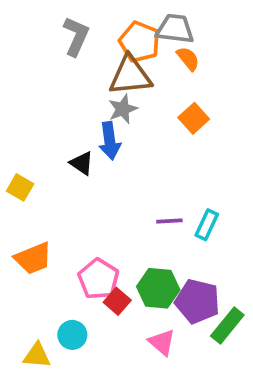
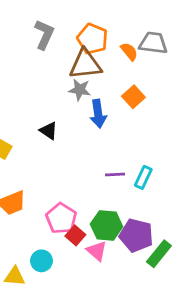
gray trapezoid: (175, 29) -> (153, 43), moved
gray star: (123, 109) -> (80, 90), turned 30
blue arrow: (110, 141) -> (98, 114), moved
pink triangle: (162, 342) -> (97, 251), moved

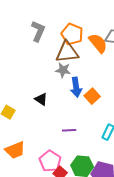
orange semicircle: (129, 51) -> (98, 43), size x1.5
orange square: (133, 97) -> (92, 96), moved
purple line: (115, 175) -> (69, 130), moved

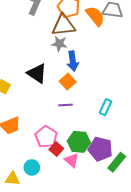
orange square: (92, 96) -> (68, 82), moved
black triangle: (41, 99) -> (37, 73), size x1.5

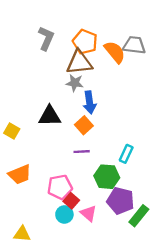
black triangle: (37, 73) -> (50, 116), turned -35
pink pentagon: (46, 137) -> (60, 187), turned 30
green hexagon: (79, 142) -> (107, 177), moved
cyan circle: (32, 167) -> (64, 214), moved

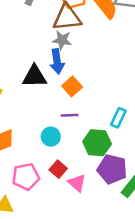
blue arrow: (90, 102) -> (57, 61), moved
pink pentagon: (60, 187) -> (26, 177), moved
cyan circle: (64, 214) -> (51, 137), moved

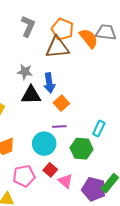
gray star: (62, 40) -> (25, 72), moved
cyan circle: (51, 137) -> (44, 144), size x1.5
purple pentagon: (112, 169) -> (94, 189), moved

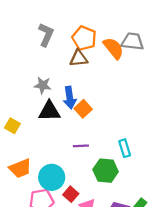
brown triangle: (57, 47) -> (79, 58), size x0.7
orange square: (61, 103) -> (83, 109), moved
cyan rectangle: (99, 128) -> (125, 148), turned -42
cyan circle: (44, 144) -> (52, 177), moved

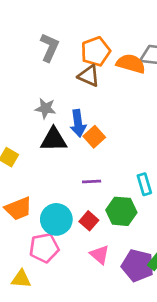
orange pentagon: (84, 38) -> (96, 51), turned 30
orange semicircle: (113, 48) -> (131, 64), turned -35
brown triangle: (79, 58) -> (89, 76), turned 30
red square: (71, 194) -> (89, 221), moved

